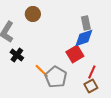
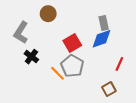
red square: (75, 54) -> (72, 43), moved
red line: (92, 72) -> (119, 64), moved
gray pentagon: (56, 77) -> (72, 66), moved

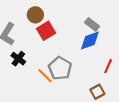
gray rectangle: (104, 23) -> (92, 24), turned -40
red square: (72, 43) -> (46, 31), moved

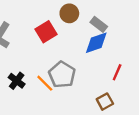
brown circle: (35, 15) -> (69, 13), moved
black cross: (18, 59) -> (17, 81), moved

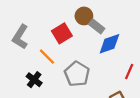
gray rectangle: (99, 24) -> (97, 26), moved
orange line: (45, 83) -> (47, 57), moved

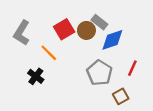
brown circle: (84, 16) -> (86, 30), moved
gray pentagon: (77, 74) -> (99, 73), moved

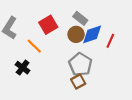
brown circle: (86, 30) -> (76, 34), moved
red line: (132, 68) -> (110, 41), moved
brown square: (121, 96) -> (78, 81), moved

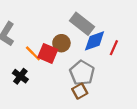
gray rectangle: (80, 18) -> (82, 24), size x1.5
red square: (48, 25) -> (48, 53), moved, turned -36
brown circle: (76, 34) -> (61, 43), moved

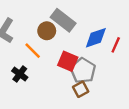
gray rectangle: (82, 24) -> (63, 20), moved
brown circle: (61, 43) -> (47, 31), moved
red square: (48, 53) -> (68, 61), moved

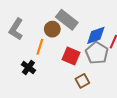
orange line: (33, 51) -> (40, 47), turned 63
gray pentagon: (83, 71) -> (97, 53), moved

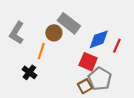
gray pentagon: (97, 53) -> (100, 79), moved
red square: (71, 56) -> (88, 62), moved

